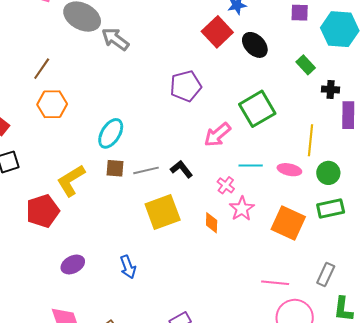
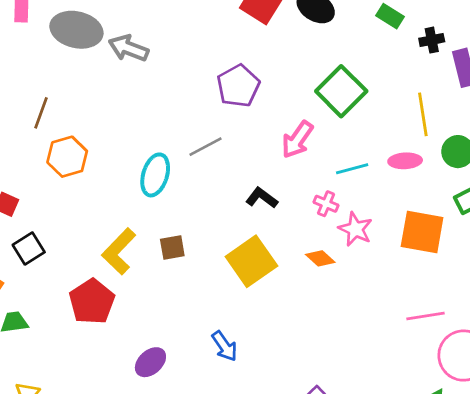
brown square: (115, 168) -> (172, 247), moved
gray line: (146, 170) -> (206, 147), moved
orange diamond: (212, 223) -> (320, 258), turned -35

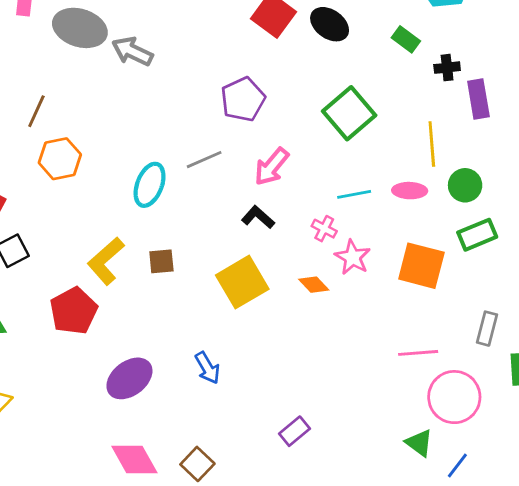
pink arrow: (297, 139) -> (272, 167), moved
purple ellipse: (150, 362) -> (129, 378), size x1.4

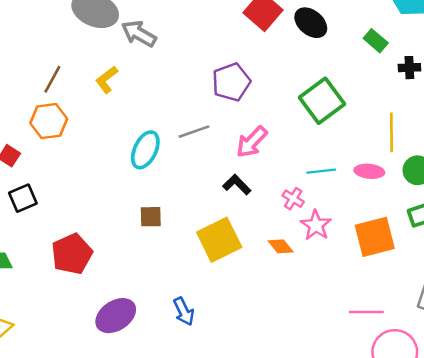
orange hexagon: (60, 159) -> (49, 121), moved
yellow L-shape: (106, 261) -> (107, 80), moved, size x0.7
orange square: (421, 266) -> (375, 237), turned -33

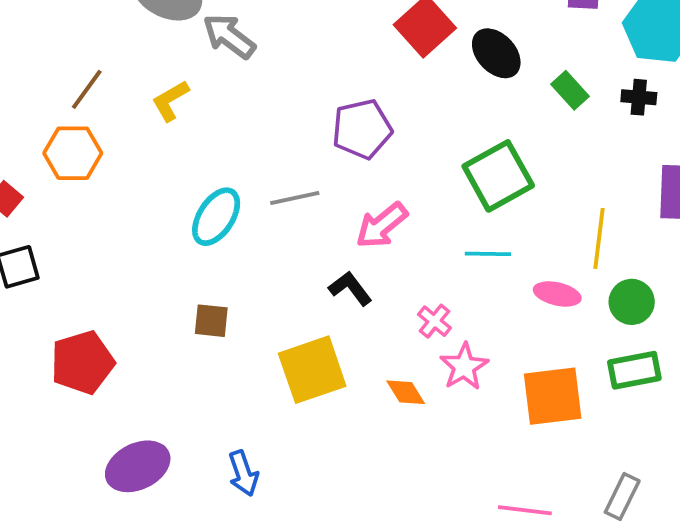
green rectangle: (376, 41) -> (570, 90), moved
black cross: (409, 68) -> (639, 97), moved
cyan line: (321, 171) -> (488, 254), moved

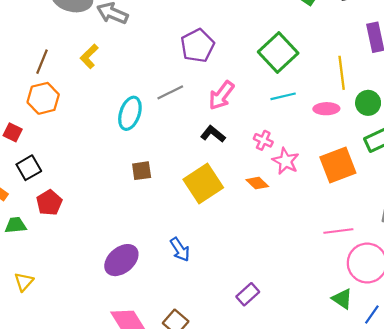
red pentagon: (82, 362) -> (49, 203), moved, size x0.7

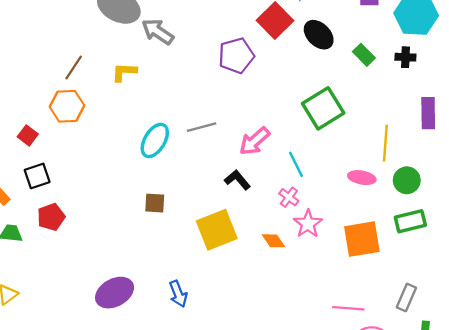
purple pentagon: (197, 46) -> (236, 56), moved
yellow L-shape: (89, 56) -> (124, 72), turned 35
cyan line: (283, 96) -> (296, 164), moved, turned 65

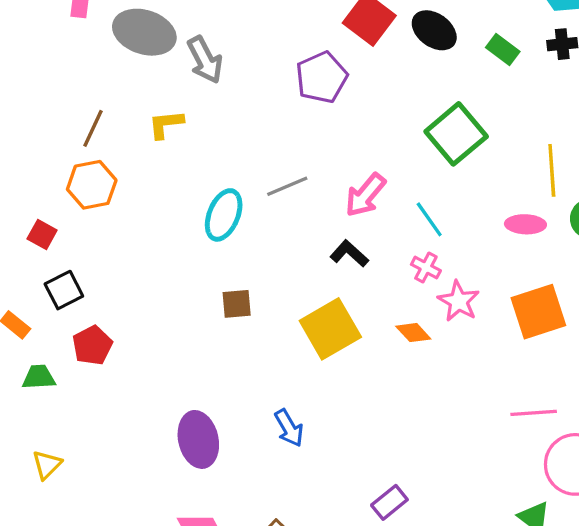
gray arrow: (158, 32) -> (205, 60), turned -144
purple ellipse: (115, 293) -> (198, 439), turned -66

